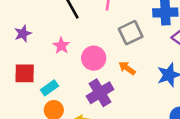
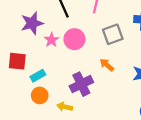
purple star: (23, 33) -> (32, 23), moved, size x1.5
pink circle: (94, 58) -> (74, 39), moved

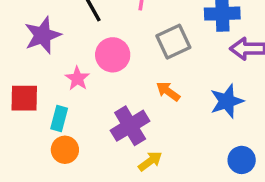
pink star: (51, 40) -> (77, 78), moved
cyan rectangle: (38, 76) -> (59, 118), turned -40
yellow arrow: (65, 107) -> (150, 161), moved, turned 136

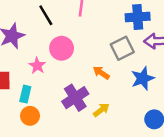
gray square: (173, 42) -> (122, 48), moved
yellow arrow: (150, 161) -> (101, 110), moved

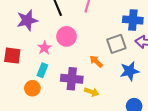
cyan rectangle: (25, 94) -> (42, 70), moved
purple cross: (75, 98) -> (72, 79), turned 30
yellow arrow: (101, 110) -> (92, 92), turned 48

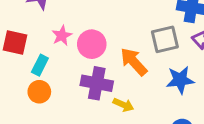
pink circle: (66, 36) -> (92, 44), moved
orange arrow: (96, 61) -> (134, 62), size x1.5
cyan rectangle: (42, 70) -> (40, 65), moved

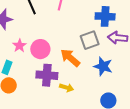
blue star: (180, 80) -> (103, 66), turned 30

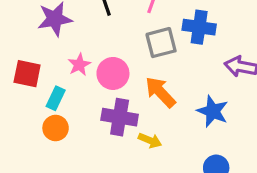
blue cross: (105, 16) -> (199, 27), moved
gray square: (90, 40) -> (161, 43), moved

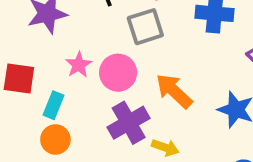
gray square: (161, 43) -> (145, 27), moved
purple cross: (120, 117) -> (129, 123), turned -36

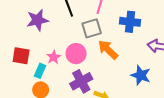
pink star: (79, 65) -> (54, 57), moved
orange arrow: (174, 91) -> (108, 50), moved

